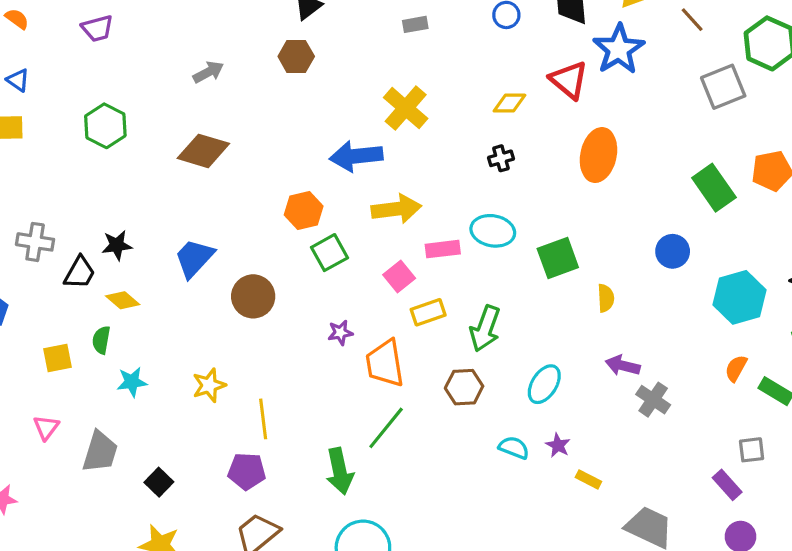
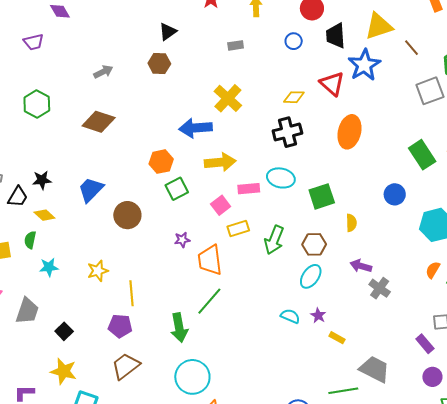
black cross: (501, 158) -> (287, 132), size x1.8
brown hexagon: (464, 387) -> (314, 244), moved

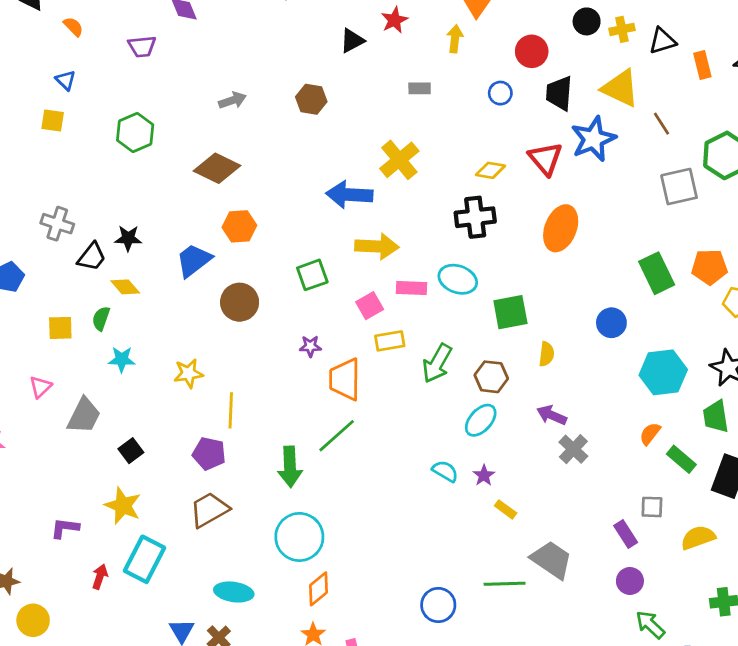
yellow triangle: (379, 26) -> (620, 88), turned 36
black triangle: (168, 32) -> (352, 41), moved
orange hexagon: (161, 162) -> (239, 226), moved

